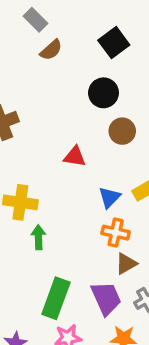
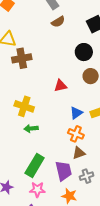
red triangle: (75, 157) -> (60, 86), turned -32
green arrow: (38, 237) -> (31, 128), turned -104

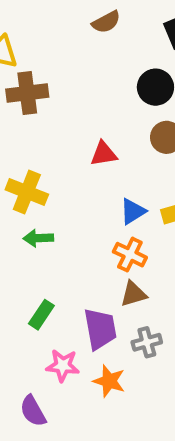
green rectangle: (35, 166) -> (41, 315), size x0.6
pink star: (37, 190) -> (63, 366), moved

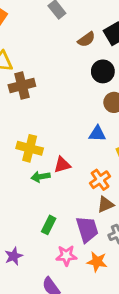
brown semicircle: (106, 22) -> (86, 39), moved
red triangle: (104, 154) -> (62, 165), moved
blue triangle: (133, 211) -> (97, 134), moved, turned 42
orange cross: (130, 255) -> (100, 180), turned 36

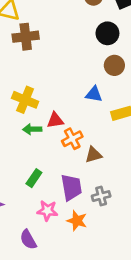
orange cross: (100, 180) -> (72, 139), moved
brown triangle: (105, 204) -> (94, 155), moved

